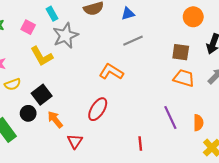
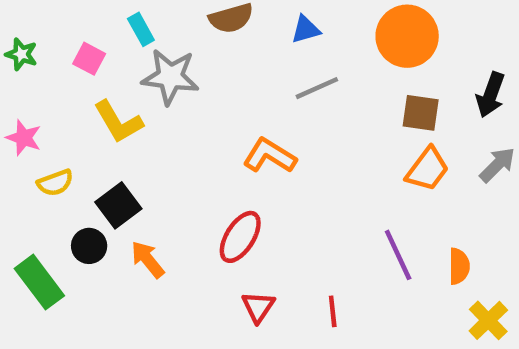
orange circle: (193, 17) -> (407, 36), moved, size x1.4
gray star: (66, 35) -> (170, 77), turned 30
orange trapezoid: (184, 78) -> (427, 169), turned 110
red triangle: (75, 141) -> (258, 307), moved

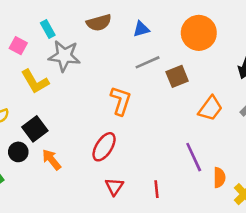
brown square: (421, 113) -> (177, 76), moved, turned -30
orange L-shape: (269, 156) -> (121, 101), turned 76
orange semicircle: (459, 266) -> (219, 178), moved

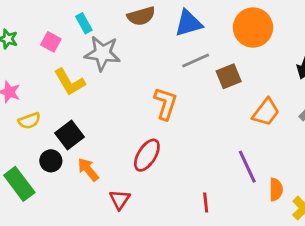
blue triangle: (141, 29) -> (188, 23), size x1.5
red triangle: (114, 187) -> (120, 200), moved

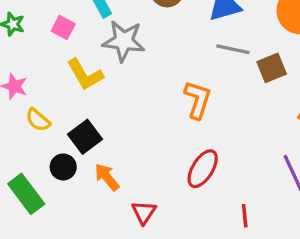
gray line: (196, 61) -> (233, 49), turned 36
yellow semicircle: (29, 121) -> (38, 120), turned 60
red ellipse: (147, 155) -> (203, 169), moved

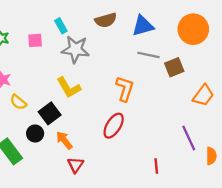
pink square: (63, 27) -> (35, 40), turned -32
yellow L-shape: (85, 75) -> (69, 88), moved
red ellipse: (203, 169) -> (114, 126), moved
red triangle: (144, 212) -> (75, 165), moved

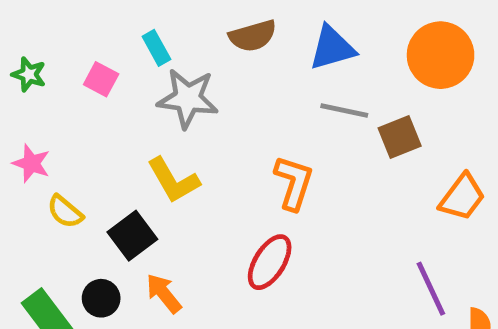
pink square: (35, 40) -> (101, 79), turned 32
black circle: (35, 133) -> (101, 298), moved

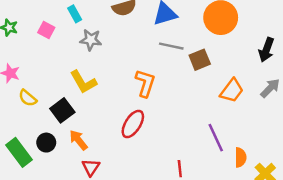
gray star: (188, 98) -> (91, 40), size x0.7

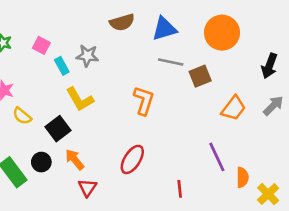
cyan rectangle: (75, 14) -> (62, 66), moved
red ellipse: (133, 124) -> (132, 159), moved

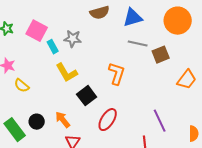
pink square: (41, 45) -> (37, 31), size x1.5
black square: (58, 129) -> (87, 96), moved
purple line: (217, 157) -> (160, 121), moved

